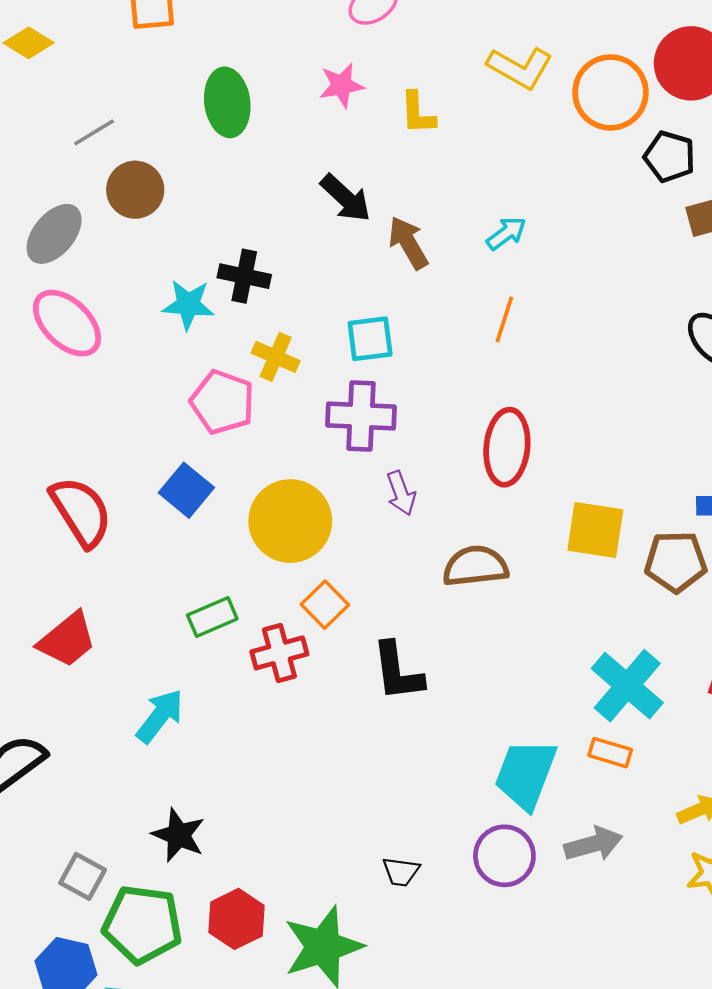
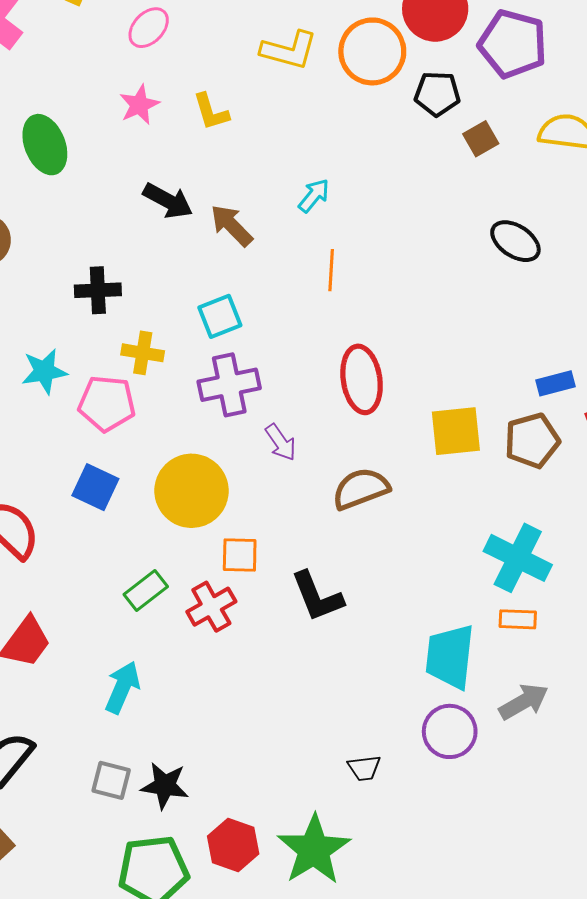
cyan star: (188, 305) -> (44, 371), moved
orange square: (325, 605) -> (240, 555), turned -30
gray square: (83, 876) -> (111, 780), moved

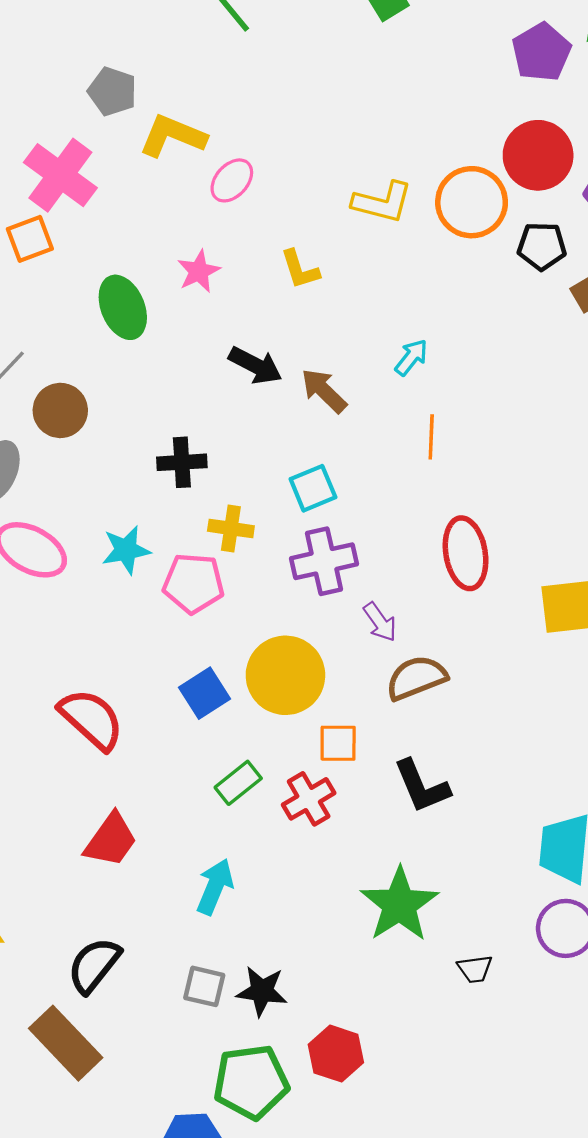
pink star: (139, 105) -> (199, 271), moved
blue square: (95, 487) -> (205, 693), moved, turned 33
brown semicircle: (361, 489) -> (416, 678), moved
green star: (314, 850) -> (399, 905), moved

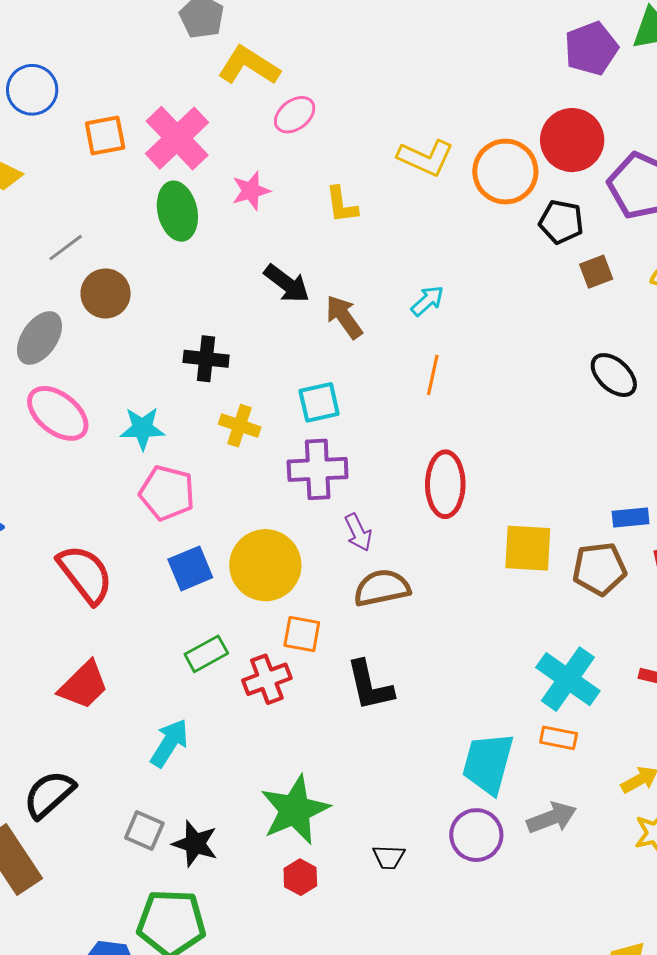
pink cross: (60, 175) -> (177, 138), moved
pink pentagon: (193, 583) -> (167, 493), moved
green star: (399, 905) -> (295, 810), moved
red hexagon: (336, 1054) -> (300, 877), moved, size x0.7

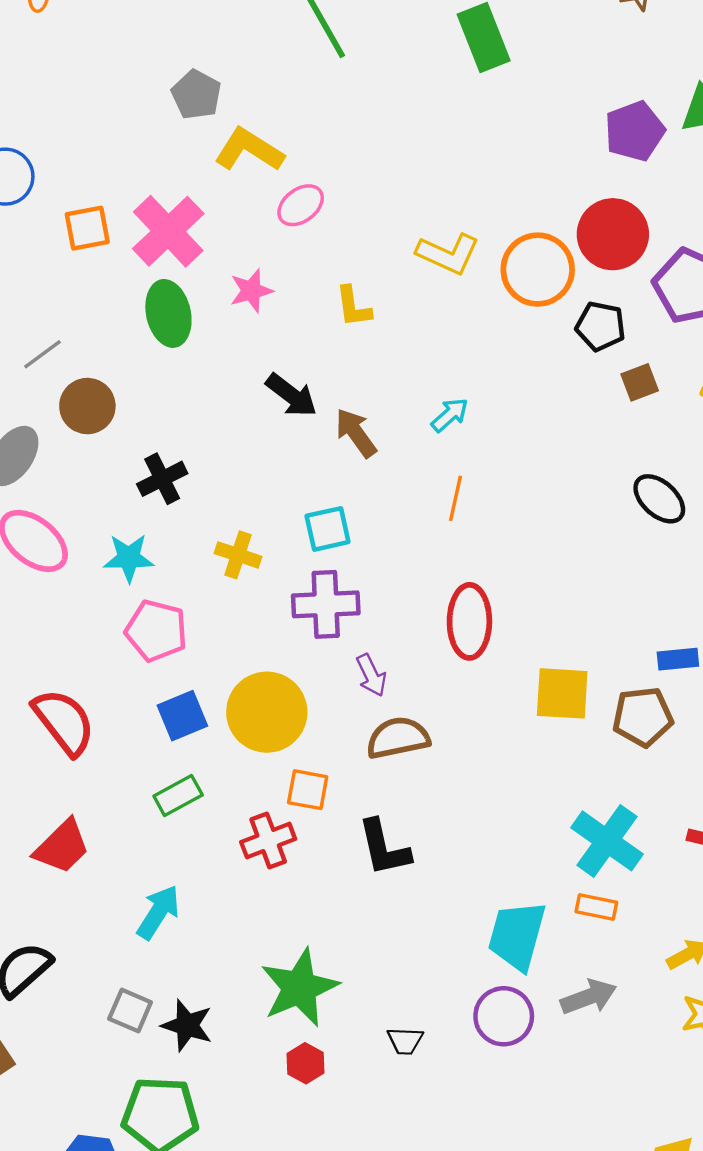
black cross: (206, 359) -> (162, 479), moved, turned -33
green rectangle: (206, 654) -> (178, 796), moved

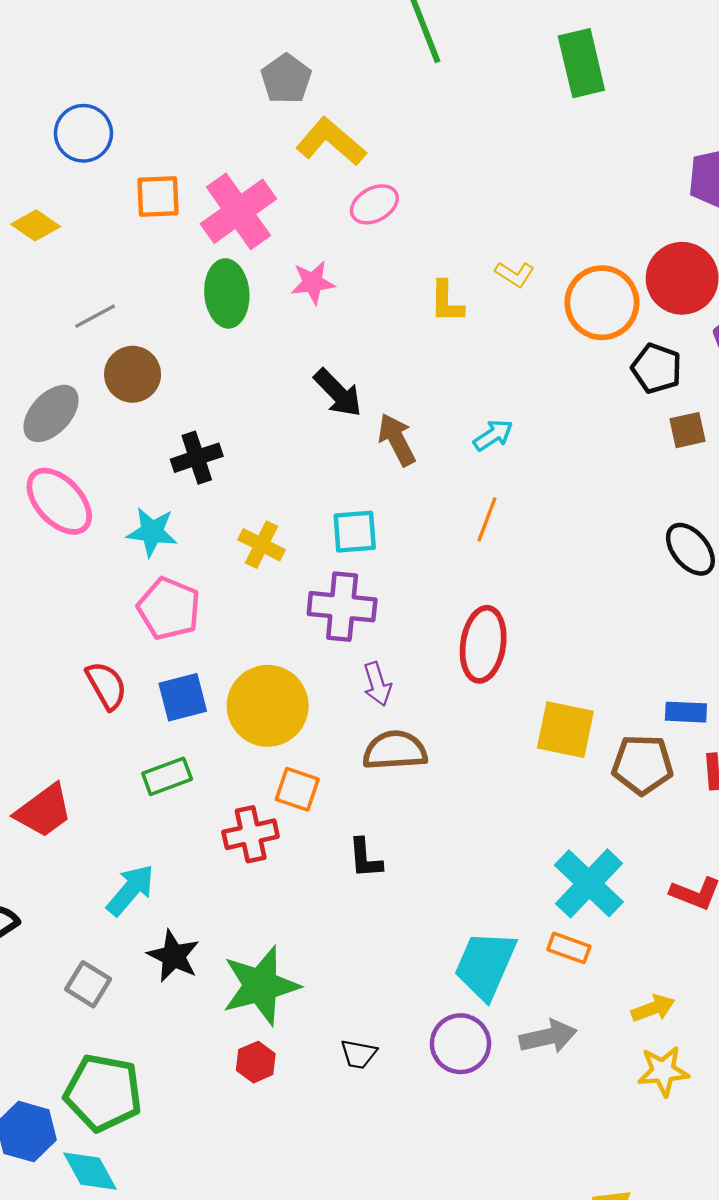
yellow L-shape: (448, 254) -> (515, 274), size x0.6
yellow L-shape: (353, 307) -> (447, 302), moved
red semicircle: (64, 722) -> (106, 685), moved, size x0.7
black L-shape: (384, 848) -> (365, 858), size x0.7
black star: (187, 1025) -> (174, 956), moved

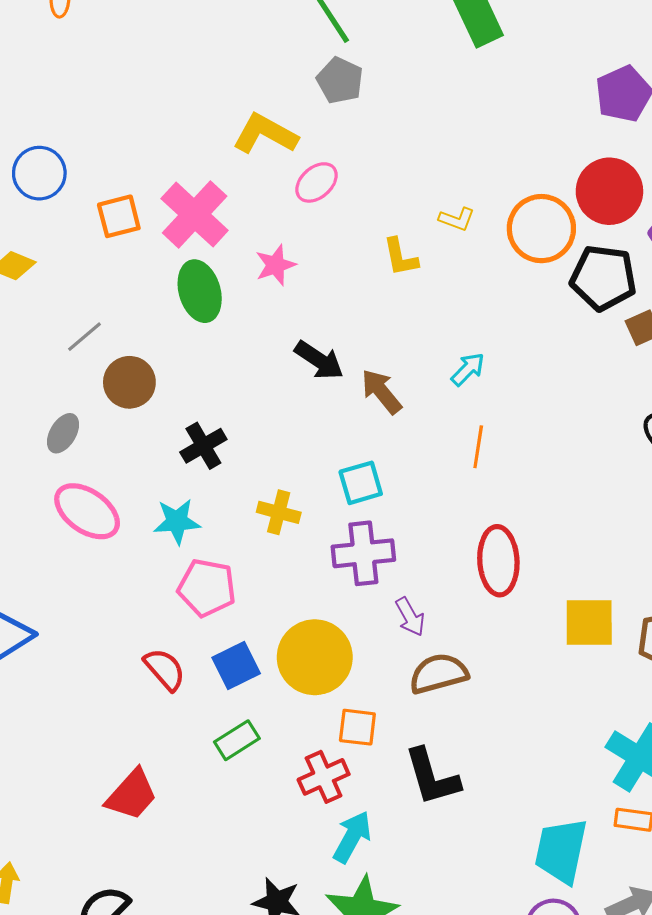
gray pentagon: (286, 79) -> (340, 81), moved
black pentagon: (656, 368) -> (603, 278), size x1.4
gray ellipse: (51, 413) -> (63, 433), size x0.7
black L-shape: (365, 858) -> (432, 777), size x1.6
cyan arrow: (131, 890) -> (352, 837), moved

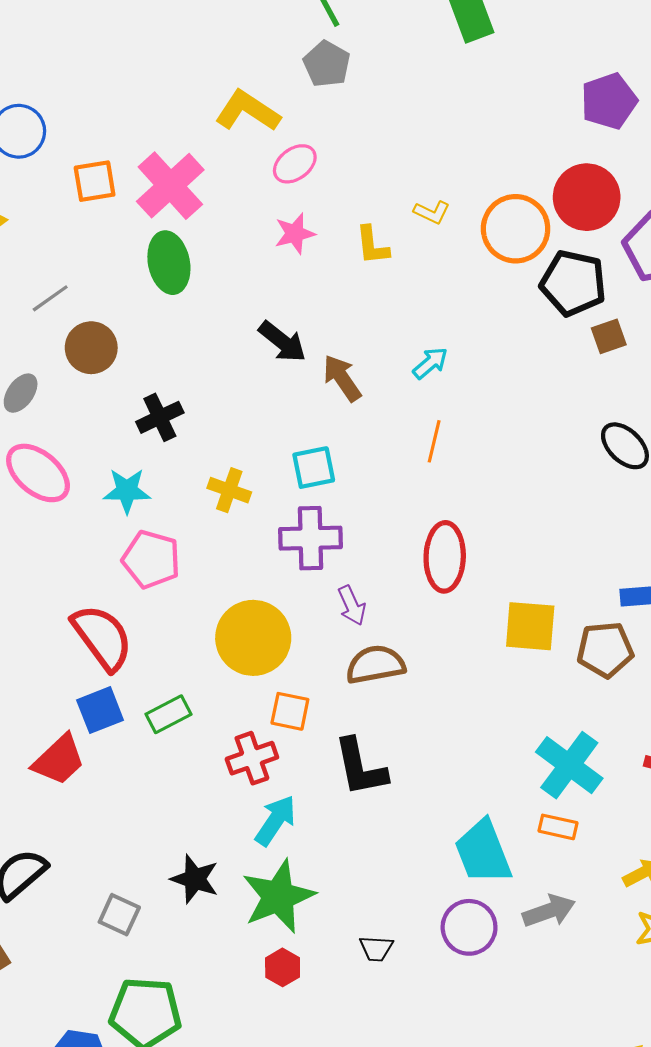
pink star: (275, 265) -> (295, 233), moved
blue square: (236, 666) -> (100, 710), moved
red semicircle: (165, 669) -> (102, 637), size x1.5
cyan trapezoid: (561, 851) -> (483, 852), turned -38

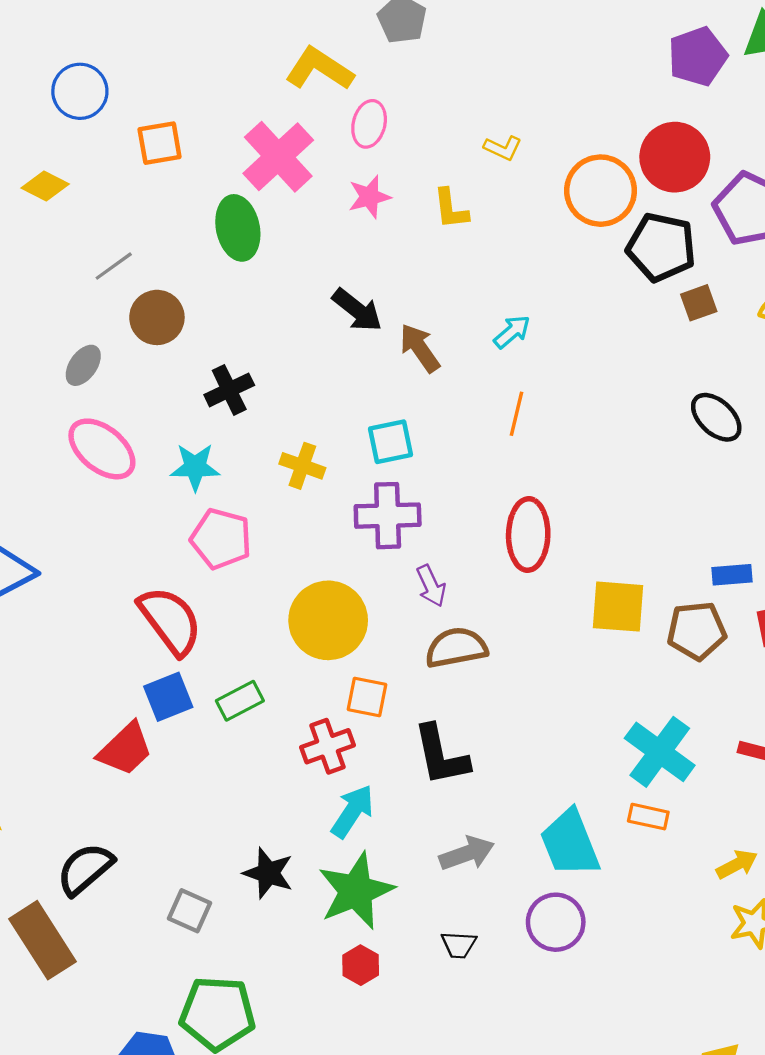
pink ellipse: (295, 164) -> (369, 124), turned -39
pink cross: (170, 186) -> (278, 157), moved
yellow L-shape: (432, 212) -> (503, 148), moved
gray arrow: (549, 911) -> (467, 853), moved

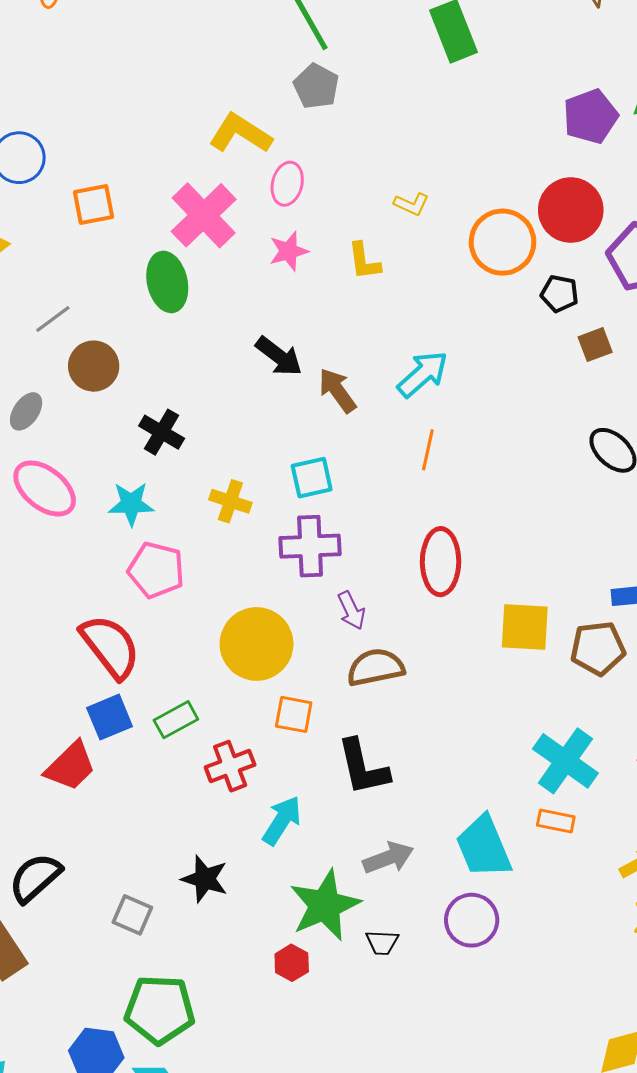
black pentagon: (661, 247) -> (560, 294), size x0.6
cyan arrow: (512, 332) -> (423, 374), size x1.5
black cross: (229, 390) -> (162, 432), turned -33
red cross: (327, 746) -> (230, 766), moved
green star: (356, 891) -> (325, 905), moved

